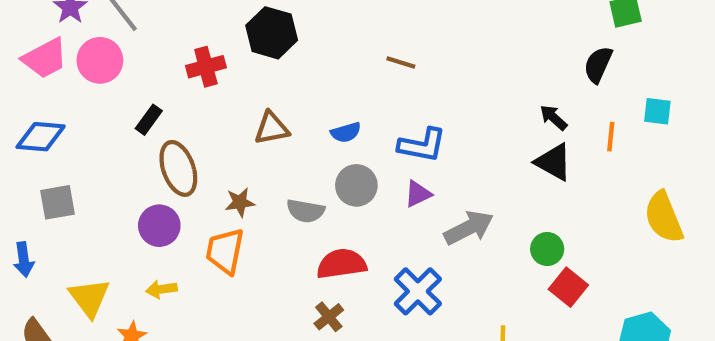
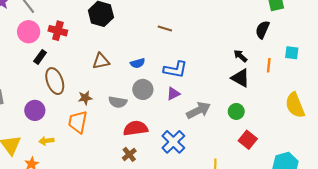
pink circle: (100, 60) -> (29, 32), moved
red cross: (206, 67) -> (58, 31), moved, turned 30
purple circle: (159, 226) -> (35, 110), moved
green circle: (547, 249) -> (236, 111), moved

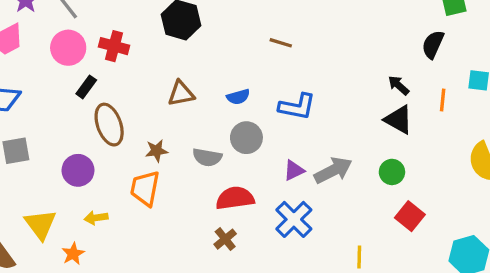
purple triangle: (173, 94) -> (294, 170), moved

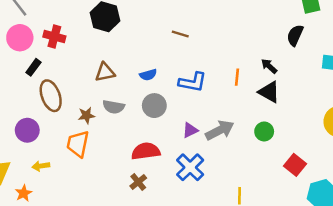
orange line: (443, 100) -> (237, 77), moved
gray semicircle: (207, 157) -> (114, 107), moved
red square: (410, 216) -> (295, 165), moved

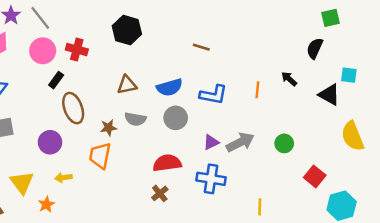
blue semicircle: (148, 75) -> (170, 87), size x1.5
black triangle: (269, 92) -> (329, 95), moved
blue cross: (190, 167) -> (211, 179), turned -36

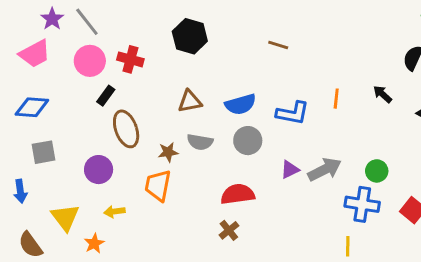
brown line: (201, 47) -> (278, 45), moved
orange line: (257, 90) -> (336, 99), moved
blue cross: (211, 179) -> (362, 204), moved

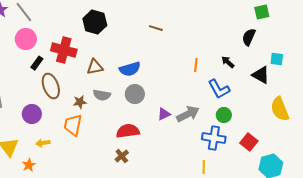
red cross: (130, 59) -> (64, 50), moved, size x1.4
blue L-shape: (293, 113) -> (219, 89), moved, turned 50

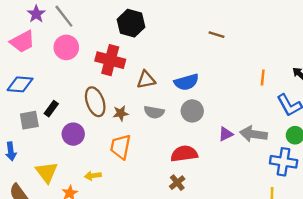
black hexagon: (95, 22) -> (131, 23), moved
black rectangle: (37, 63) -> (51, 109), moved
brown star: (80, 102) -> (121, 113), moved
gray arrow: (188, 114) -> (253, 134), turned -145
yellow arrow: (43, 143) -> (93, 176), moved

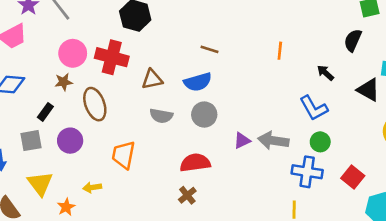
brown line: (216, 35) -> (209, 49), moved
pink circle: (66, 47) -> (73, 53), moved
orange line: (263, 77) -> (280, 51), moved
brown star: (121, 113) -> (64, 82), moved
gray square: (29, 120) -> (31, 141), moved

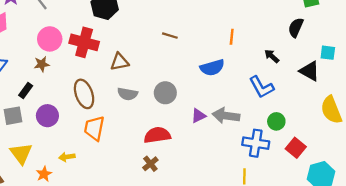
blue semicircle: (198, 82) -> (212, 68), moved
brown ellipse: (95, 104) -> (84, 94), moved
green circle: (320, 142) -> (276, 121), moved

